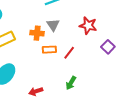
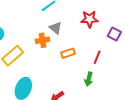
orange rectangle: (49, 50) -> (68, 53), moved
red line: (69, 53) -> (97, 57), moved

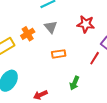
orange cross: (42, 40) -> (28, 34), moved, turned -32
red line: (97, 57) -> (95, 58), moved

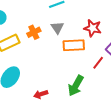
orange rectangle: (59, 54) -> (74, 45), moved, size x1.5
green arrow: (74, 83) -> (76, 86), size x1.5

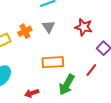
orange rectangle: (74, 45) -> (53, 62), moved
red line: (98, 63) -> (91, 70), moved

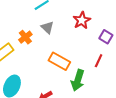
red star: (84, 27) -> (82, 20), turned -30
orange rectangle: (53, 62) -> (59, 61), turned 45

